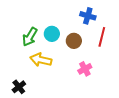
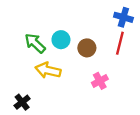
blue cross: (88, 16) -> (123, 17), moved
green arrow: (30, 37) -> (35, 43), turned 102

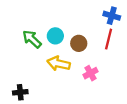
yellow arrow: (48, 70) -> (59, 64), moved
black cross: (22, 102) -> (20, 92), turned 32

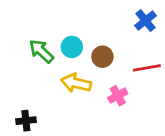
blue cross: (112, 16) -> (146, 21), turned 35
red line: (109, 39) -> (147, 68), moved, turned 66

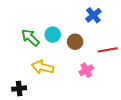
blue cross: (146, 21) -> (93, 15), moved
yellow arrow: (76, 83) -> (43, 67), moved

